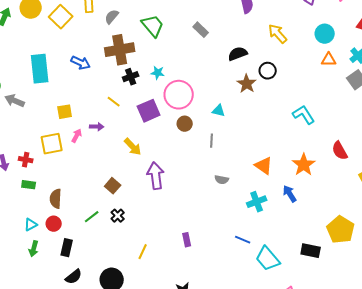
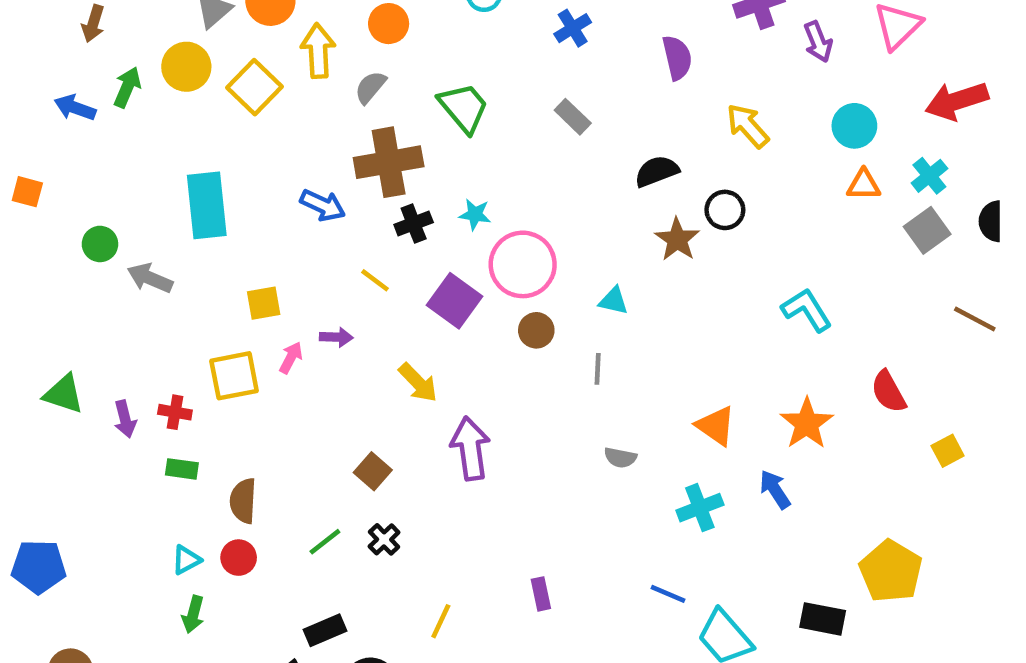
blue arrow: (81, 63) -> (323, 205), moved
purple square: (149, 111) -> (454, 301), turned -30
black rectangle: (67, 248) -> (325, 630), moved, turned 54

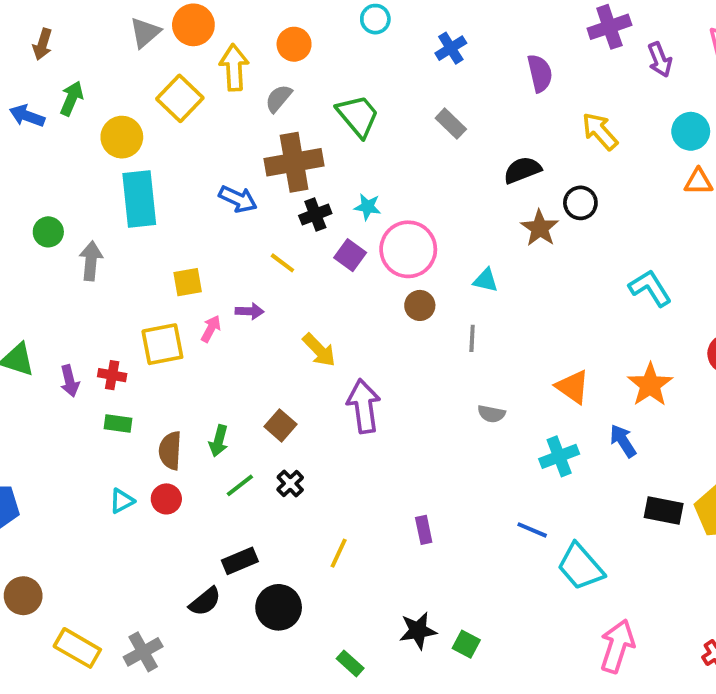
yellow circle: (186, 67) -> (122, 137), moved
gray arrow: (150, 278) -> (91, 261), turned 72
purple square: (454, 301) -> (350, 255), moved, size x0.7
green arrow: (193, 614) -> (219, 441), moved
black rectangle: (823, 619) -> (664, 511), moved

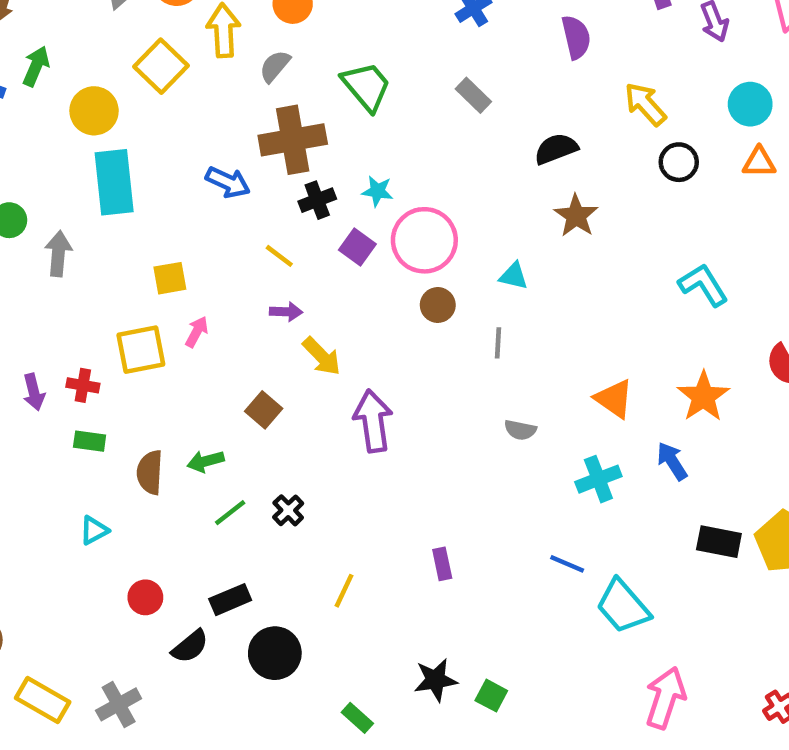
black circle: (580, 203) -> (679, 162), moved
purple arrow: (250, 311) -> (286, 312), moved
brown square: (280, 425) -> (264, 410), moved
green arrow: (219, 441) -> (206, 461), turned 60
red circle: (166, 499) -> (145, 597), moved

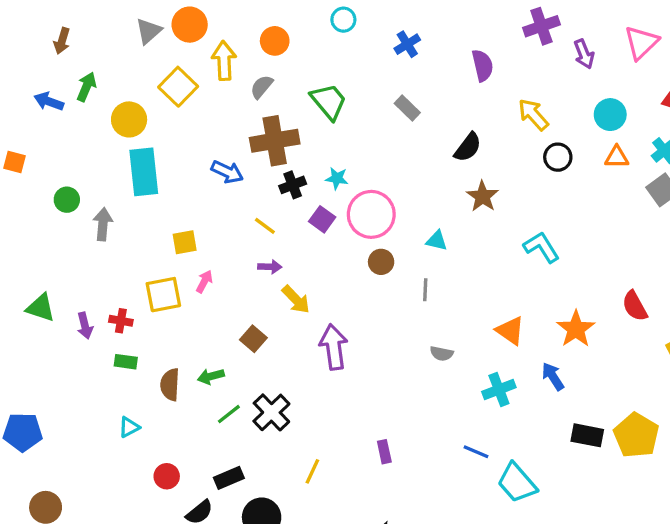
black semicircle: (556, 149) -> (468, 147), turned 148
cyan L-shape: (703, 285) -> (541, 247), moved
black cross: (288, 510) -> (271, 412), size x1.6

